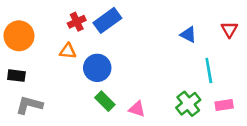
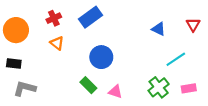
red cross: (77, 22) -> (54, 18), moved
orange triangle: (68, 51) -> (57, 43), turned 32
blue circle: (97, 68) -> (101, 57), moved
cyan line: (209, 70) -> (176, 59), turned 66

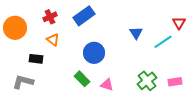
blue triangle: (159, 29) -> (136, 33), moved, turned 32
cyan line: (176, 59) -> (163, 42), moved
black rectangle: (14, 64) -> (36, 59), moved

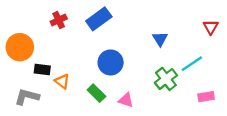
orange circle: (15, 28) -> (20, 47), moved
orange triangle: (53, 40) -> (62, 81), moved
cyan line: (163, 42) -> (192, 64), moved
green cross: (147, 81) -> (166, 79), moved

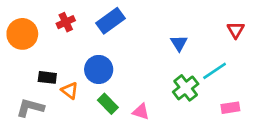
orange circle: (20, 47) -> (22, 34), moved
blue circle: (111, 62) -> (99, 69), moved

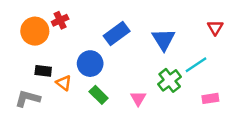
blue rectangle: (111, 21) -> (117, 33), moved
orange circle: (22, 34) -> (35, 31), moved
blue triangle: (179, 43) -> (164, 40), size x1.5
pink triangle: (141, 112) -> (138, 98), moved, turned 42

